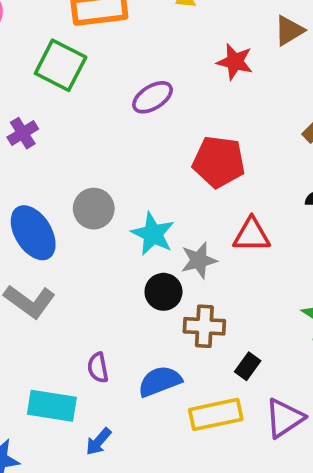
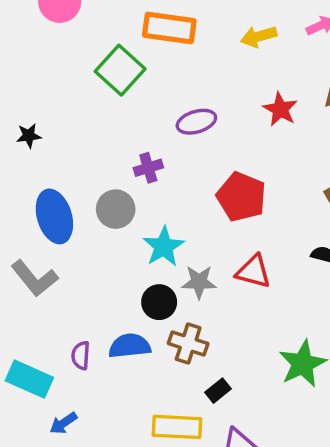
purple cross: (23, 133) -> (148, 168), moved
blue semicircle: (160, 381) -> (130, 346), moved

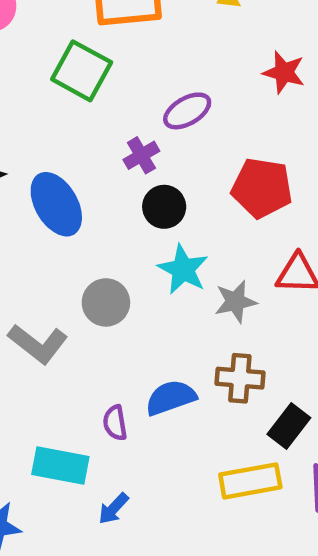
purple cross: (148, 168) -> (141, 155), moved
gray circle: (116, 209) -> (106, 302), moved
blue ellipse: (54, 216) -> (56, 204), moved
black circle: (159, 302) -> (164, 207), moved
black rectangle: (218, 391) -> (289, 426), size x1.4

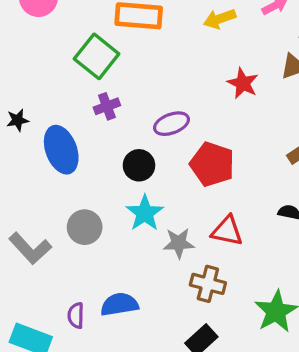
purple ellipse: (187, 111) -> (171, 124), moved
purple cross: (141, 155) -> (107, 106), moved
brown cross: (240, 378) -> (208, 284), moved

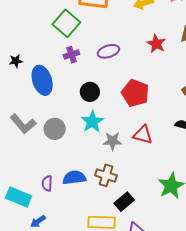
purple ellipse: (171, 124) -> (108, 51), moved
gray L-shape: (30, 248) -> (23, 124), moved
brown cross: (208, 284) -> (106, 175), moved

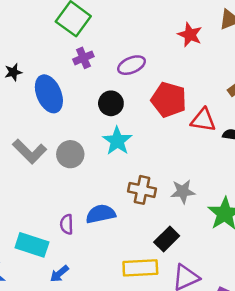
purple ellipse: (108, 51) -> (132, 65), moved
red triangle: (143, 135) -> (203, 120), moved
gray star: (112, 141) -> (183, 192), moved
brown cross: (106, 175) -> (142, 190), moved

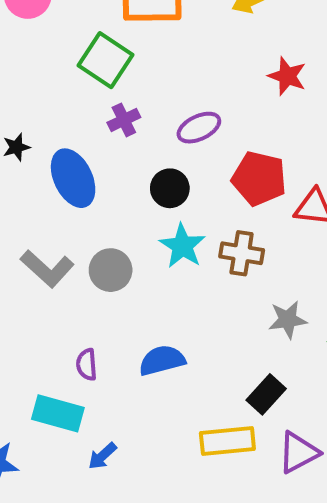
brown cross: (142, 190) -> (242, 253), moved
purple semicircle: (67, 224) -> (87, 365), moved

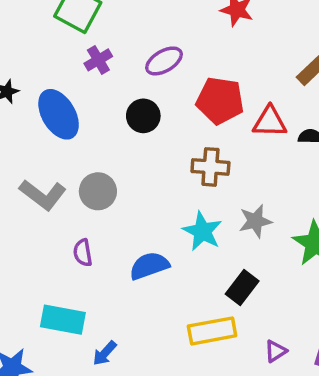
cyan star: (182, 246) -> (202, 231), moved
purple semicircle: (87, 365) -> (83, 253), moved
purple triangle: (298, 453) -> (276, 351), moved, size x0.6

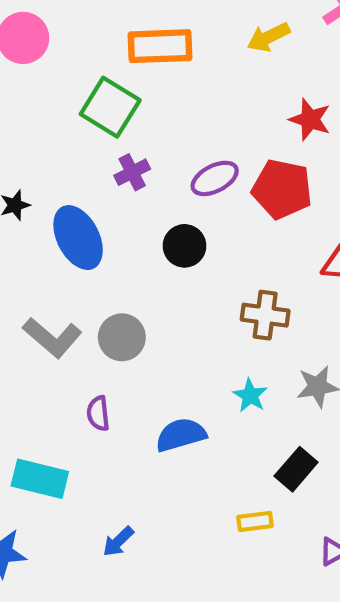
red pentagon: (220, 101) -> (282, 189), moved
cyan star: (202, 231) -> (250, 395), size x0.7
cyan rectangle: (63, 320) -> (40, 479), moved
yellow rectangle: (212, 331) -> (255, 521), size x0.6

